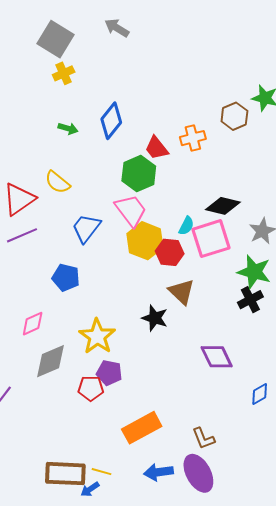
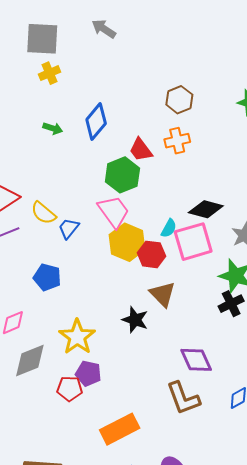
gray square: (56, 39) -> (42, 39), turned -30
brown hexagon: (234, 116) -> (179, 100), moved
yellow semicircle: (58, 182) -> (43, 213), moved
blue trapezoid: (86, 228) -> (69, 228), size x0.7
brown L-shape: (203, 438) -> (183, 398), moved, size x1.5

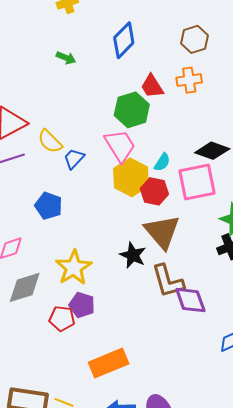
blue diamond: (96, 122) -> (124, 40), moved
cyan semicircle: (169, 228) -> (162, 162), moved
brown triangle: (162, 294) -> (162, 232), size x1.4
brown L-shape: (183, 398) -> (168, 281), moved

